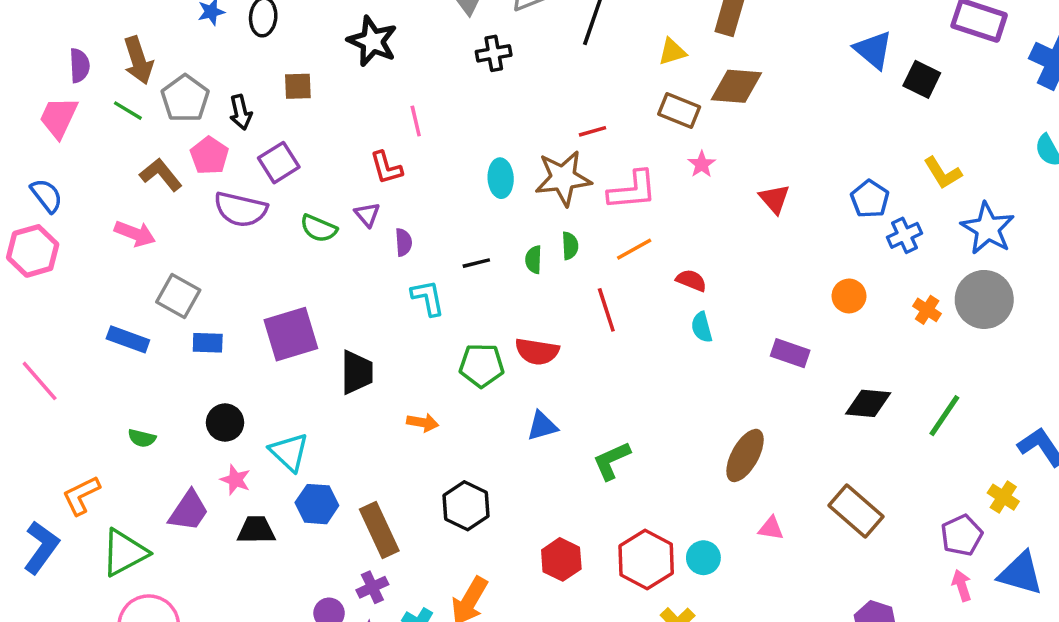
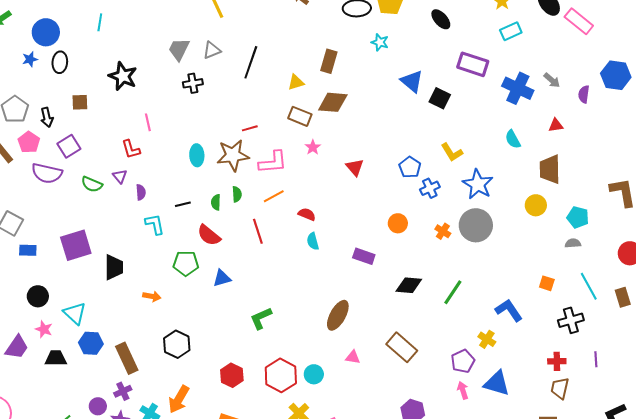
red semicircle: (537, 351) -> (209, 235), moved, turned 30
blue triangle: (542, 426) -> (222, 278), moved

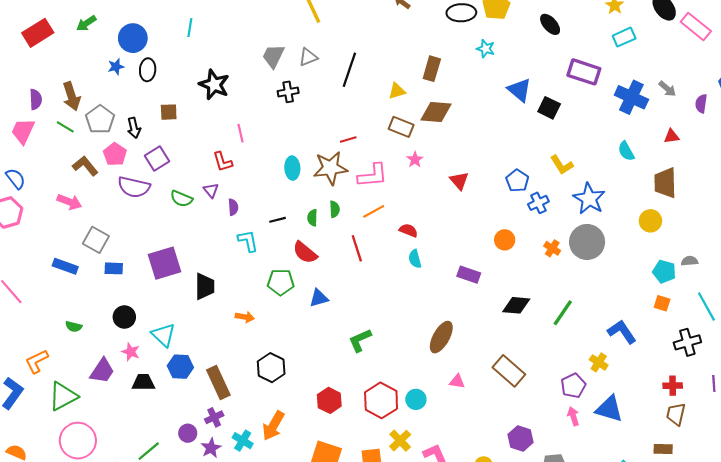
cyan pentagon: (578, 217) -> (664, 272), moved

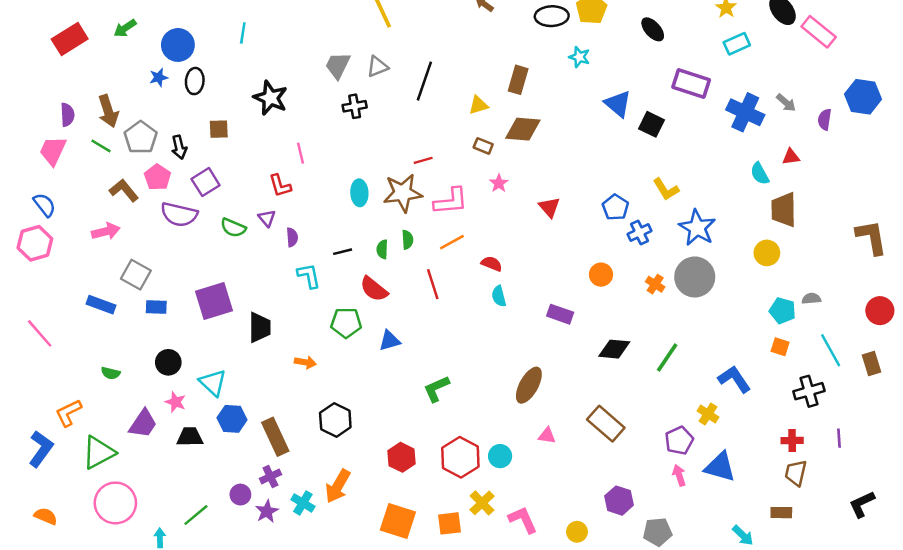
brown rectangle: (401, 127) -> (483, 146), size x0.7
cyan semicircle: (626, 151) -> (760, 174), moved
pink arrow: (69, 202) -> (106, 231), turned -35

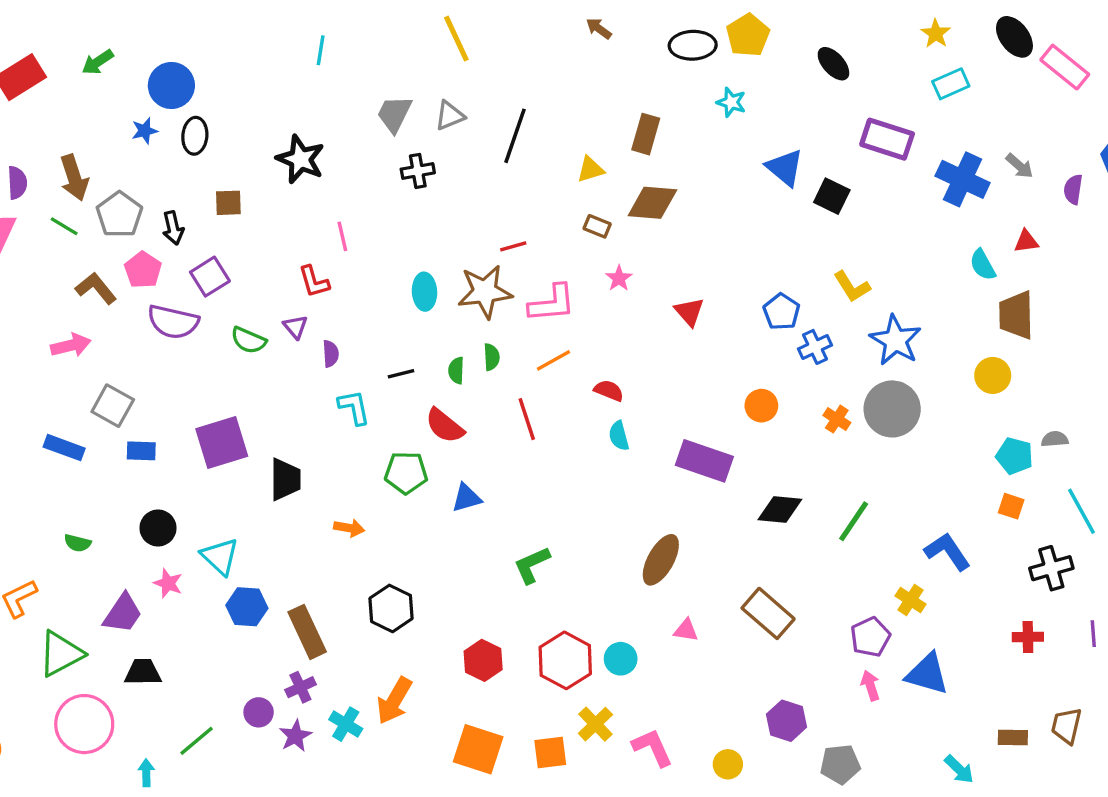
cyan line: (243, 33) -> (321, 50), moved
purple rectangle: (560, 314) -> (704, 461), size x1.5
black trapezoid: (190, 437) -> (143, 672), moved
brown trapezoid: (796, 473) -> (1066, 726), moved

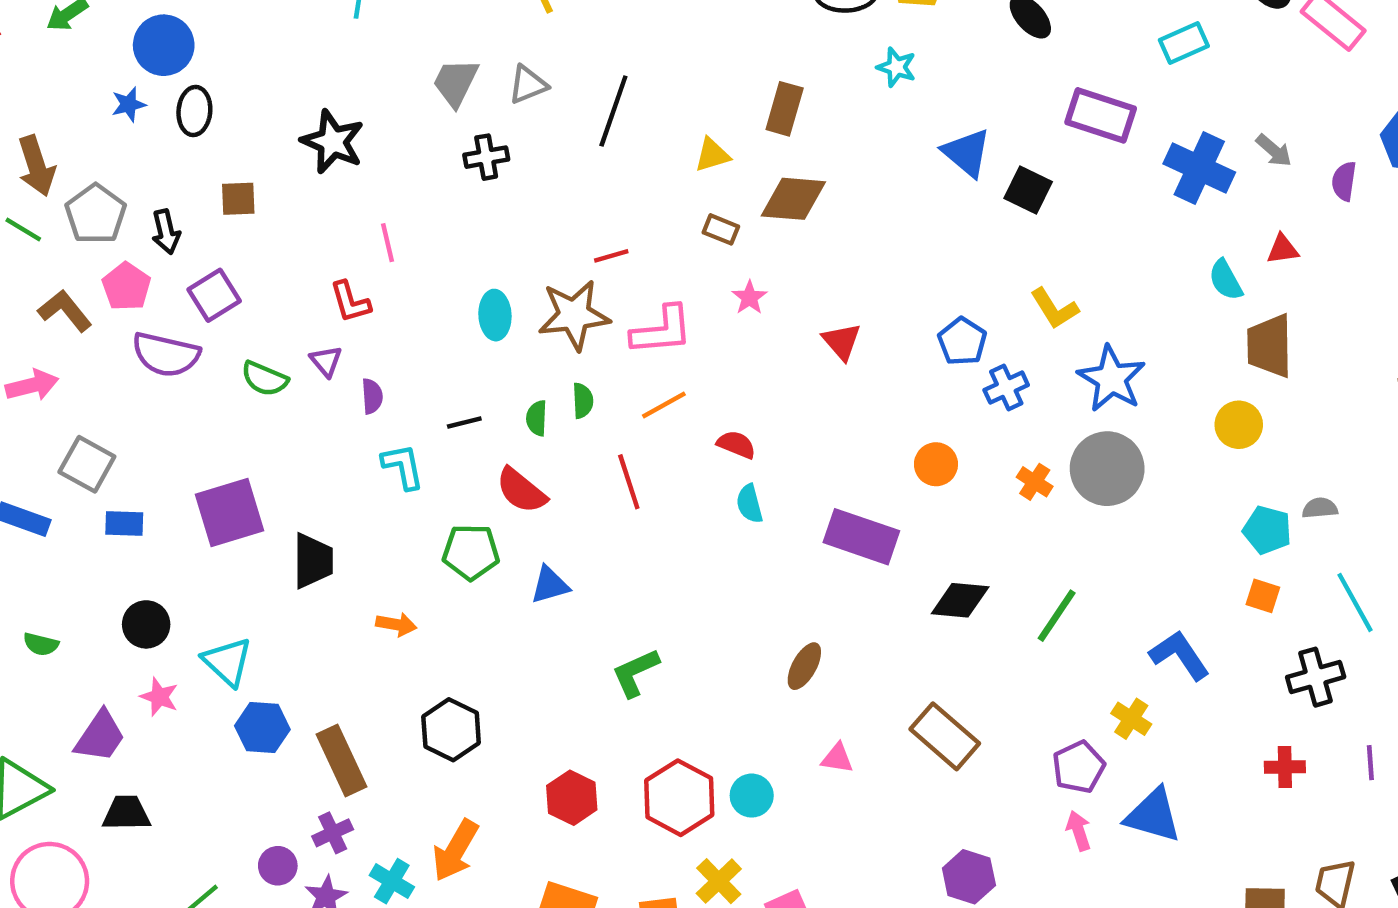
brown ellipse: (661, 560) -> (804, 666), size x0.7

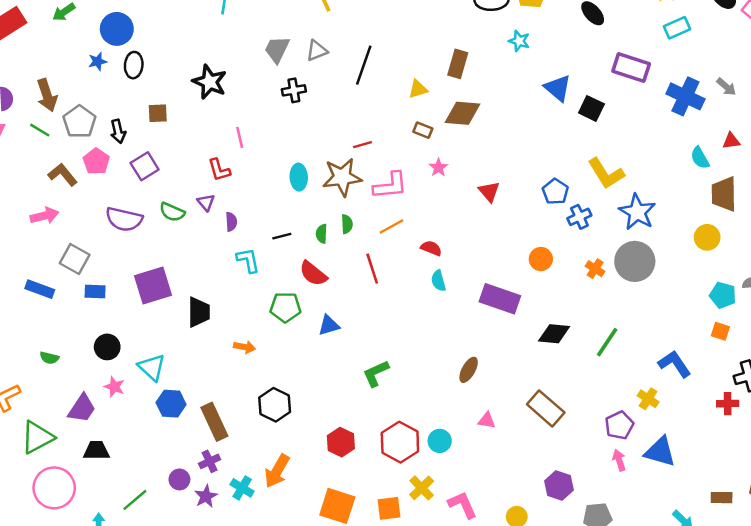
yellow L-shape: (1054, 308) -> (606, 173), size x1.4
purple semicircle: (166, 355) -> (124, 219), moved
red cross: (1285, 767) -> (728, 404), moved

